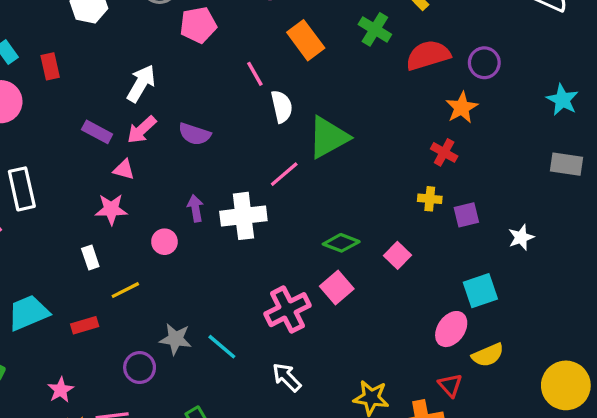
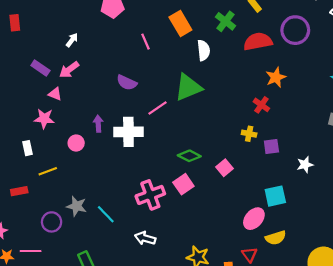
purple circle: (484, 63) -> (295, 30), moved, size x1.4
white arrow: (141, 83) -> (72, 40), size x0.6
white semicircle: (282, 107) -> (204, 50), moved
purple semicircle: (195, 134) -> (127, 83), moved
white arrow: (287, 377) -> (145, 238), turned -36

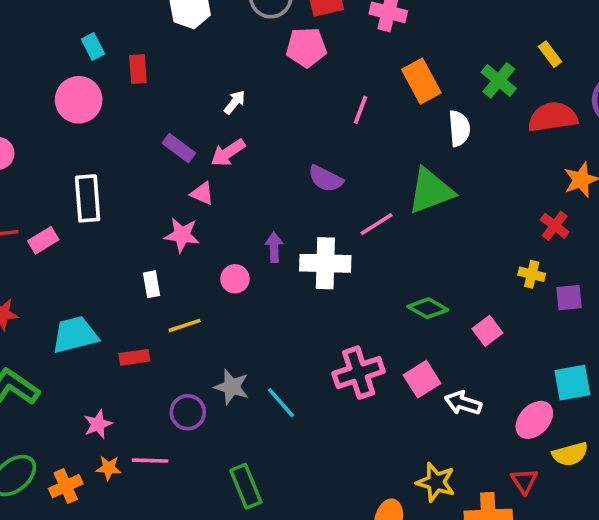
pink line: (146, 42) -> (361, 110), turned 42
pink square: (183, 184) -> (422, 379), moved
white arrow: (145, 238) -> (463, 403), moved

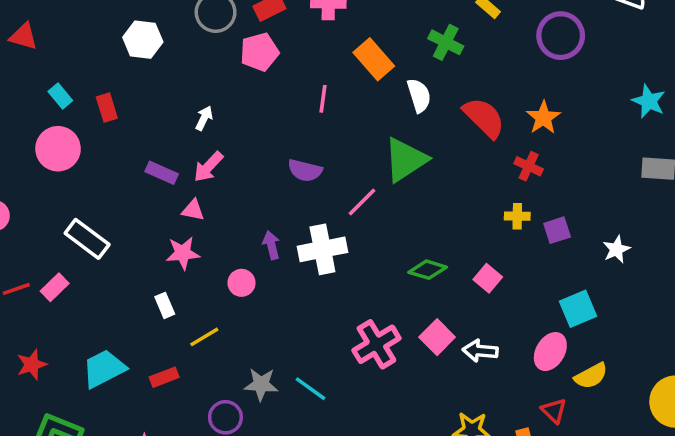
red semicircle: (553, 117) -> (484, 118), moved, turned 66
white rectangle: (88, 198) -> (87, 239), turned -36

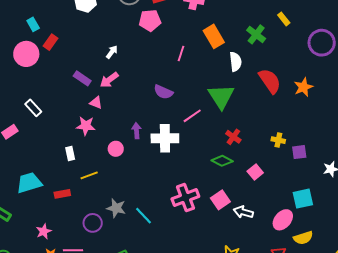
red rectangle: (107, 108) -> (50, 42), moved, turned 42
green triangle: (405, 160) -> (221, 96), turned -40
red cross: (529, 166) -> (233, 137), moved
white rectangle: (87, 239) -> (33, 108), size x0.7

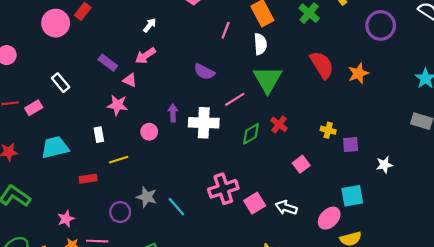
white semicircle: (235, 62) -> (260, 44), moved
purple rectangle: (82, 78) -> (108, 63), moved
green diamond: (222, 161) -> (251, 134), moved, turned -60
cyan trapezoid: (29, 183) -> (55, 147), moved
pink square: (220, 200) -> (255, 203), moved

